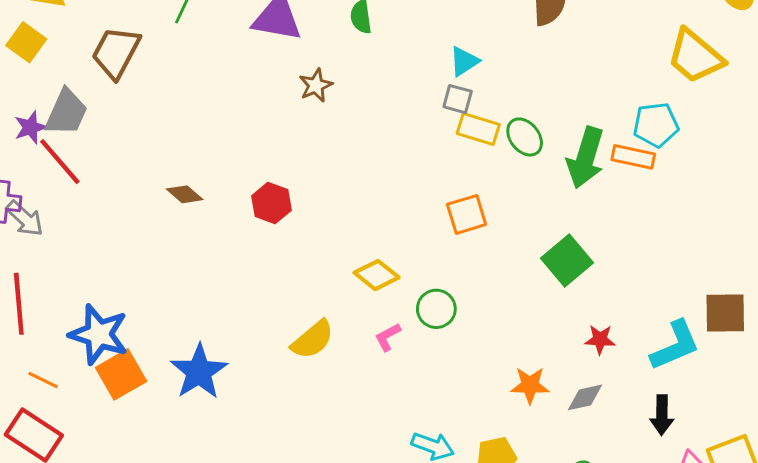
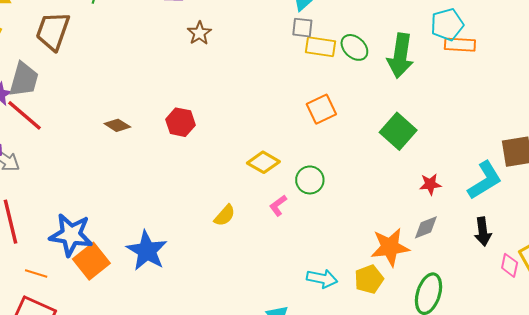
orange rectangle: (633, 157) -> (460, 45), moved
yellow semicircle: (313, 340) -> (225, 215), size x0.7
orange star: (530, 385) -> (390, 247), moved, size x1.4

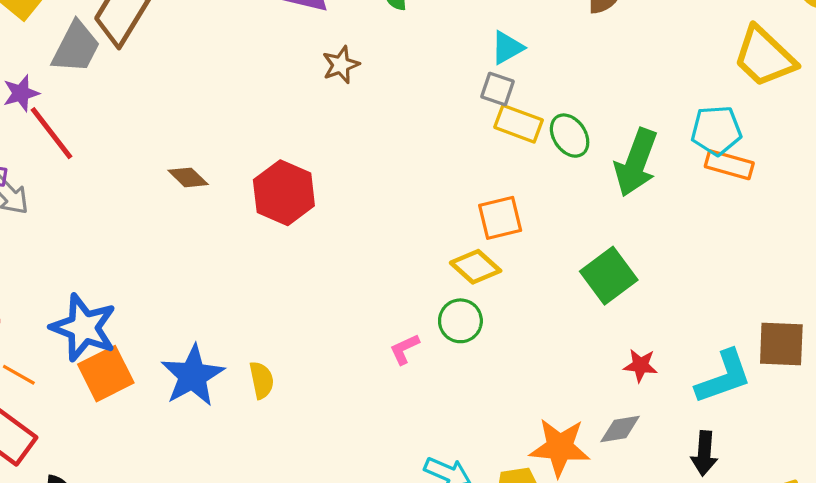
gray trapezoid: (24, 79) -> (76, 47), moved
red hexagon: (180, 122) -> (284, 193), size x1.4
yellow diamond: (263, 162) -> (476, 267), moved
yellow semicircle: (225, 215) -> (262, 380), moved, turned -65

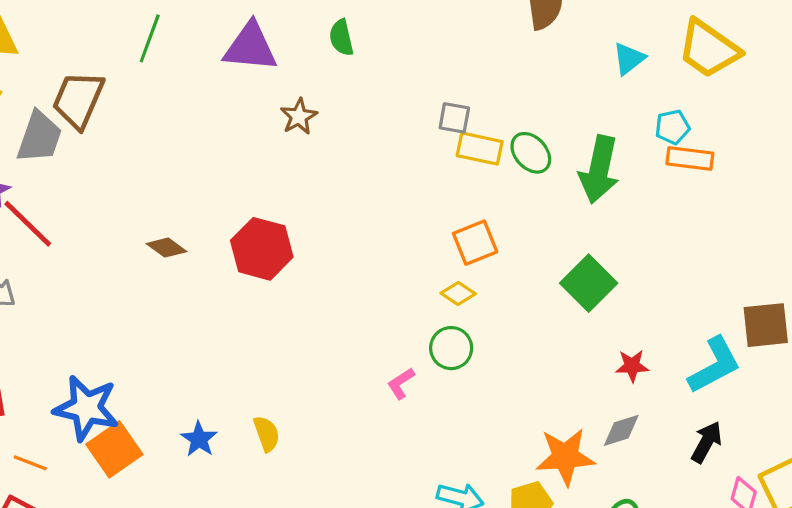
cyan triangle: (507, 48) -> (629, 59), moved
cyan pentagon: (716, 130) -> (672, 127), size x0.7
yellow diamond: (476, 267) -> (458, 293), size x0.7
blue star: (193, 376) -> (199, 439), size x0.6
black arrow: (704, 453) -> (707, 442), turned -147

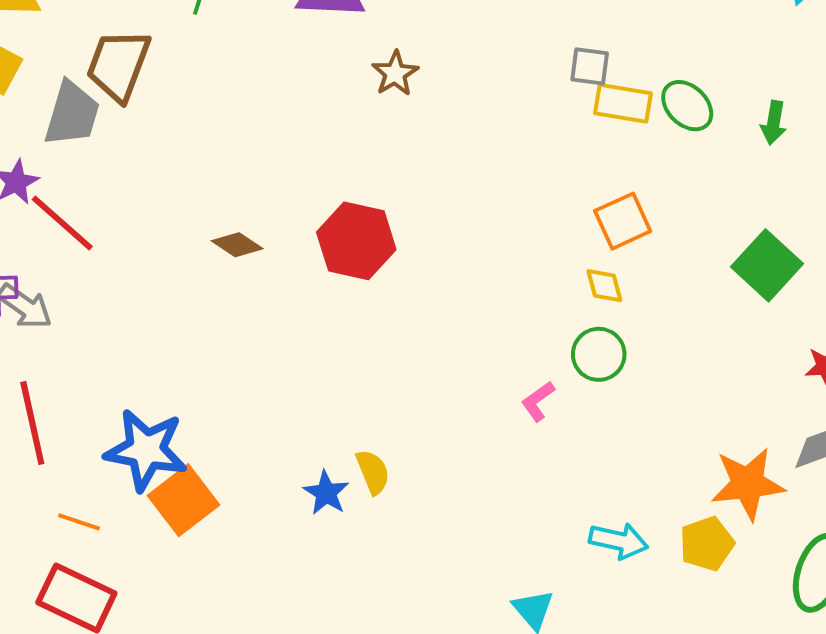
green arrow: (599, 170) -> (774, 123), size x0.5
yellow diamond: (458, 293) -> (604, 286), turned 44
blue star: (199, 439) -> (326, 493), moved

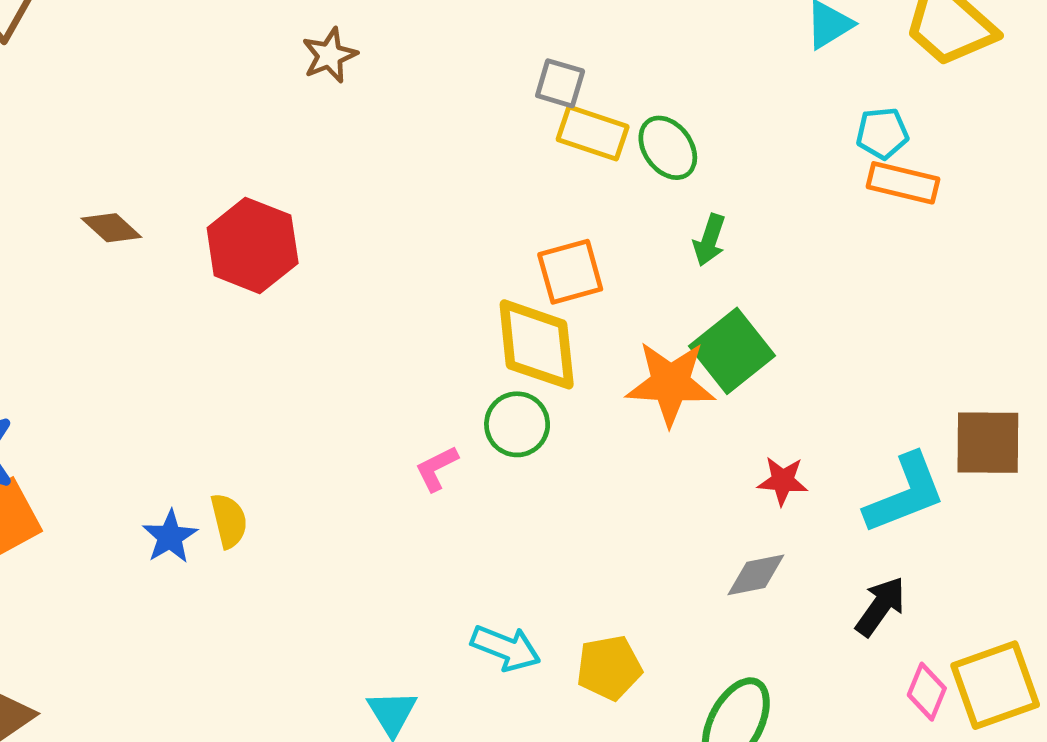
green arrow: (774, 123) -> (709, 240), moved
yellow diamond: (604, 286) -> (537, 344), size x2.0
orange star: (748, 484) -> (670, 383), moved

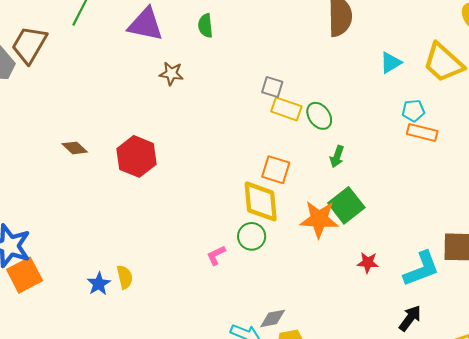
brown star: (330, 55) -> (171, 74), turned 30
orange square: (570, 272) -> (276, 170), turned 32
gray diamond: (756, 575) -> (273, 318), moved

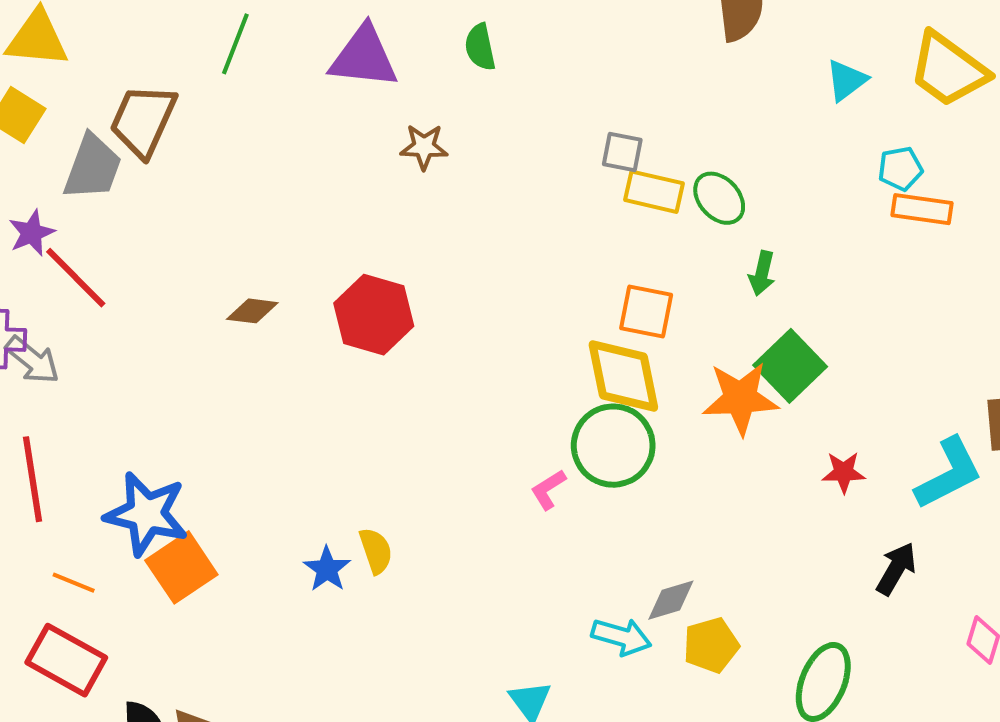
brown diamond: (75, 148) -> (252, 311), turned -30
green circle: (252, 236) -> (613, 446), size x1.5
black arrow: (410, 318) -> (896, 569), moved

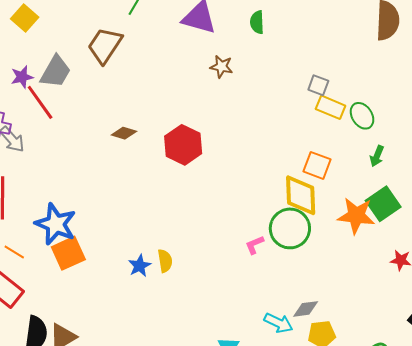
brown trapezoid: (143, 120) -> (105, 45), moved
gray trapezoid: (93, 167) -> (56, 72), moved

